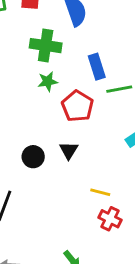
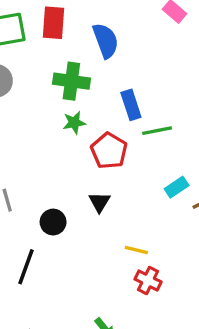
black circle: (33, 157) -> (53, 222), moved

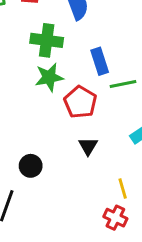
green star: (74, 123) -> (49, 77), size x1.4
black triangle: (99, 202) -> (88, 146), moved
yellow line: (136, 250) -> (123, 189), moved, turned 60

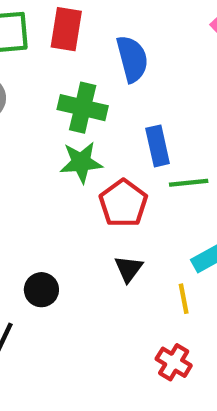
yellow line: (123, 189) -> (184, 299), moved
red cross: (115, 218) -> (174, 362), moved

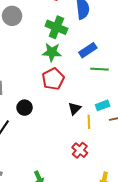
blue rectangle: (158, 146) -> (88, 50), turned 60
red pentagon: (123, 203) -> (53, 79), moved
black triangle: (129, 269) -> (74, 109), moved

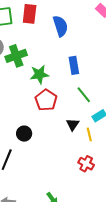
green cross: (56, 27) -> (16, 56), moved, turned -30
blue rectangle: (88, 50) -> (74, 65), turned -54
green line: (99, 69) -> (84, 95), moved, turned 60

